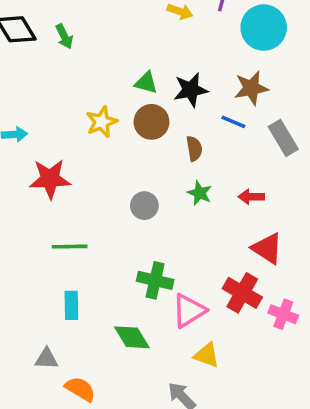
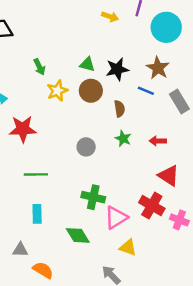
green arrow: (64, 36) -> (39, 67), moved
brown star: (251, 88) -> (158, 68), turned -30

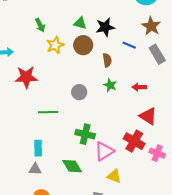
brown star: (158, 68) -> (151, 26), moved
green line: (36, 174) -> (48, 112), moved
gray triangle: (20, 250) -> (35, 169), moved

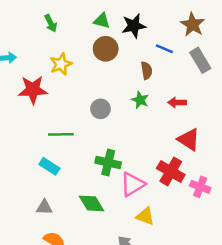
yellow star: (55, 45) -> (61, 64), moved
brown semicircle: (107, 60) -> (147, 71), moved
cyan rectangle: (38, 148) -> (49, 166), moved, turned -56

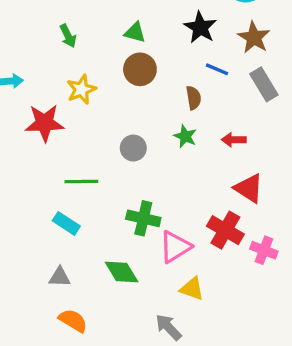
black star: (134, 26) -> (200, 27), moved, turned -30

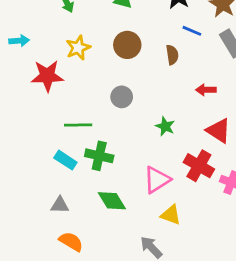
brown circle: (140, 69) -> (127, 45), moved
green star: (185, 136) -> (165, 126), moved
green cross: (143, 218) -> (99, 156), moved

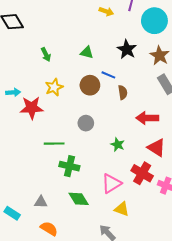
blue line: (192, 31) -> (108, 75), moved
cyan arrow: (19, 41) -> (13, 92), moved
red arrow: (206, 90) -> (147, 118), size x1.5
cyan rectangle: (65, 160) -> (12, 213), moved

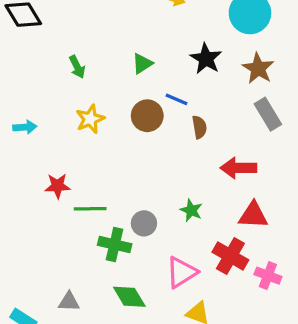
green triangle: (87, 52) -> (142, 64), turned -48
red star: (32, 108) -> (58, 186), moved, size x0.7
gray circle: (86, 123) -> (144, 223), moved
red triangle: (156, 148) -> (253, 215), turned -30

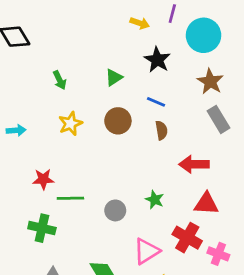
black star: (206, 59) -> (157, 60), moved
blue line: (177, 99) -> (156, 102), moved
green cross: (115, 245) -> (42, 228), moved

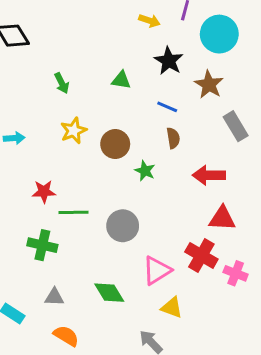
green triangle: (114, 77) -> (121, 80), turned 42
brown star: (210, 81) -> (209, 85), moved
brown circle: (118, 121) -> (115, 144), moved
green star: (155, 200) -> (145, 171), moved
gray circle: (115, 210) -> (123, 226), size x1.4

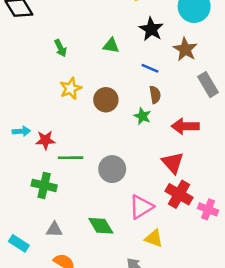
cyan arrow: (14, 138) -> (21, 131), moved
green star: (145, 171) -> (142, 116), moved
red triangle: (222, 218) -> (173, 163), moved, turned 45

